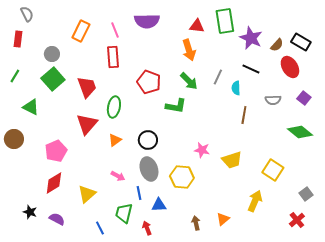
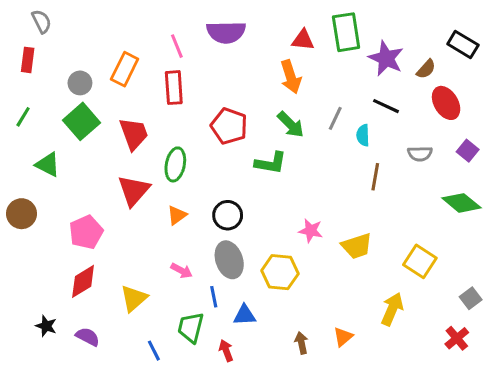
orange rectangle: (81, 31) -> (125, 69), moved
black rectangle: (301, 42) -> (463, 45), moved

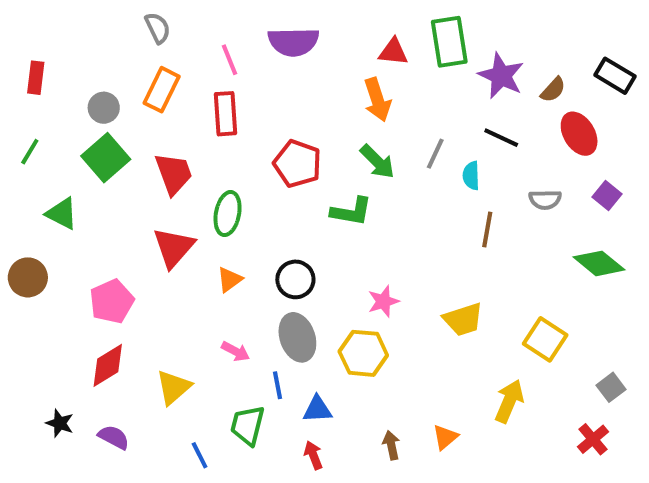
gray semicircle: (42, 21) -> (158, 28), moved
black rectangle: (463, 45) -> (615, 76), moved
pink star: (311, 231) -> (383, 301), moved, turned -30
red arrow: (226, 351) -> (313, 455), moved

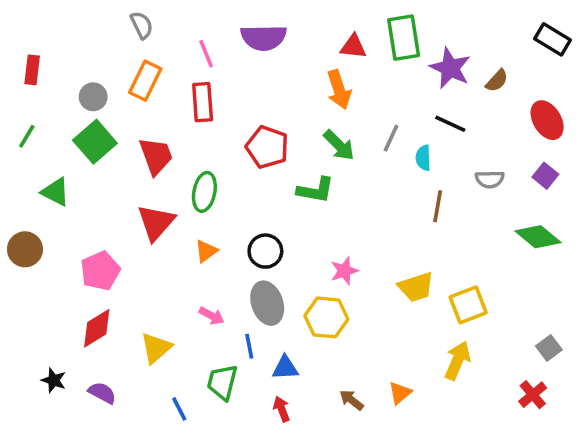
black rectangle: (615, 76) -> (552, 39), moved
red ellipse: (579, 134) -> (547, 120), moved
yellow square: (545, 339) -> (468, 305), moved, turned 36
brown arrow: (391, 445) -> (352, 400), turned -40

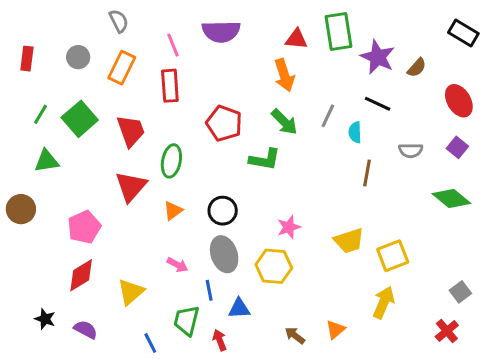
gray circle: (93, 97) -> (78, 57), moved
green line: (27, 136) -> (41, 114), moved
green triangle: (55, 192) -> (47, 161), turned -36
red arrow: (282, 409) -> (220, 340), moved

